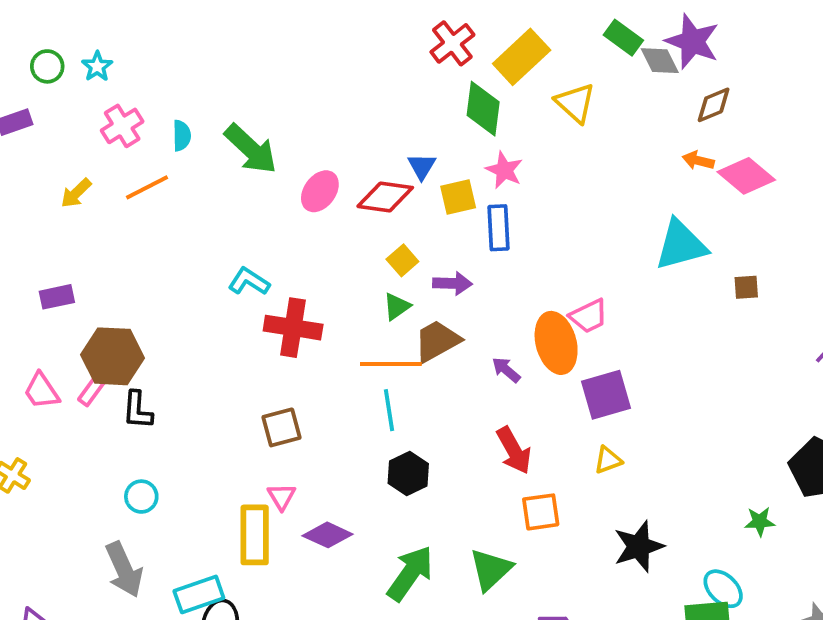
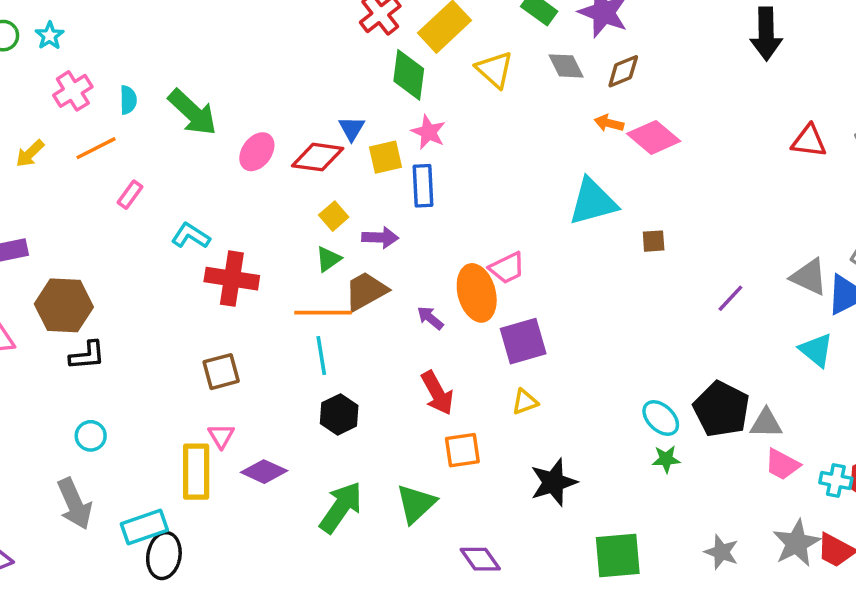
gray diamond: (660, 61) -> (566, 66), moved
pink rectangle: (91, 391) -> (130, 195), moved
black L-shape: (137, 410) -> (87, 355), turned -99
cyan ellipse: (723, 589) -> (661, 418), moved

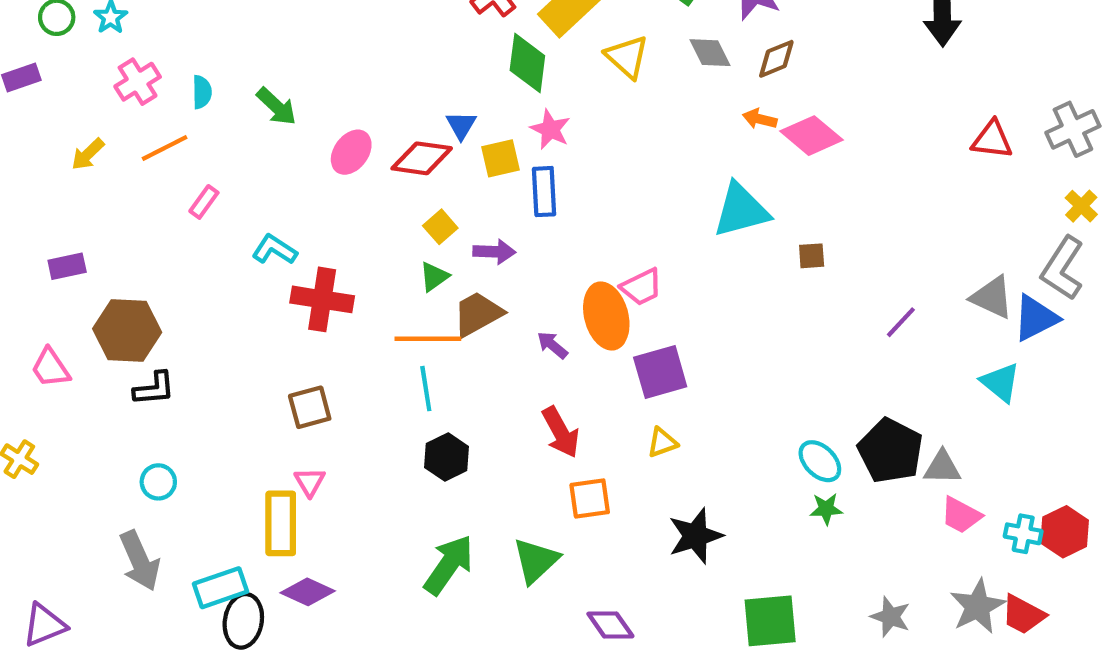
green arrow: (193, 112) -> (277, 107), size x0.7
purple diamond: (264, 472) -> (308, 592), moved

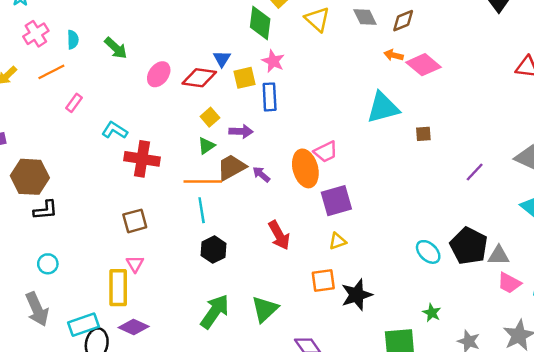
purple arrow: (552, 345) -> (261, 174), moved
orange square: (590, 499) -> (323, 281), moved
green star: (826, 509) -> (432, 313), moved, turned 30

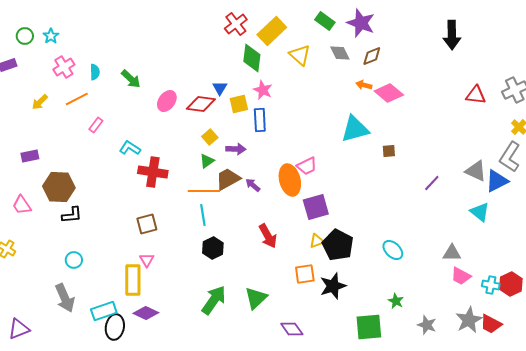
black pentagon: (469, 246) -> (338, 245), moved

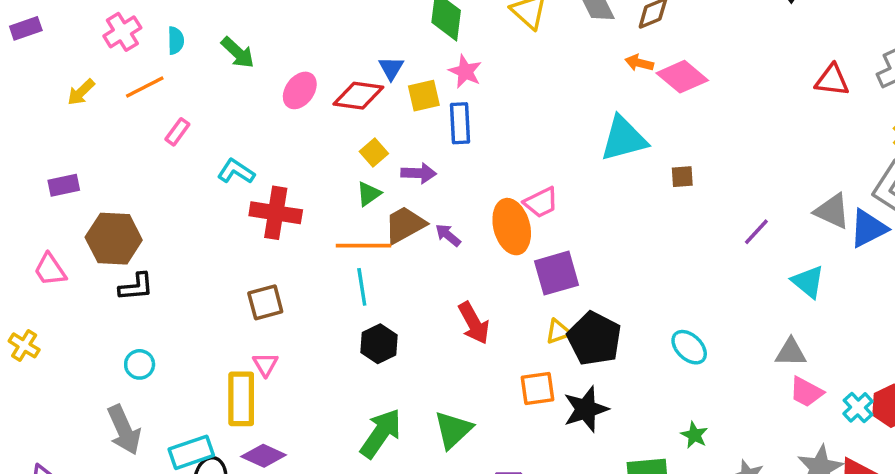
cyan triangle: (480, 212) -> (808, 282), moved
cyan cross: (491, 285) -> (858, 407), turned 36

